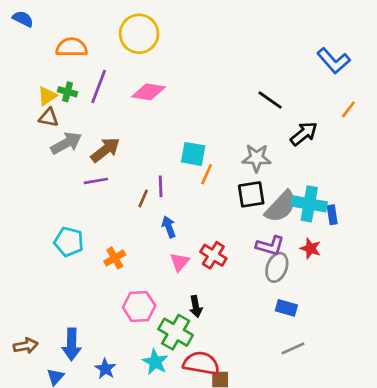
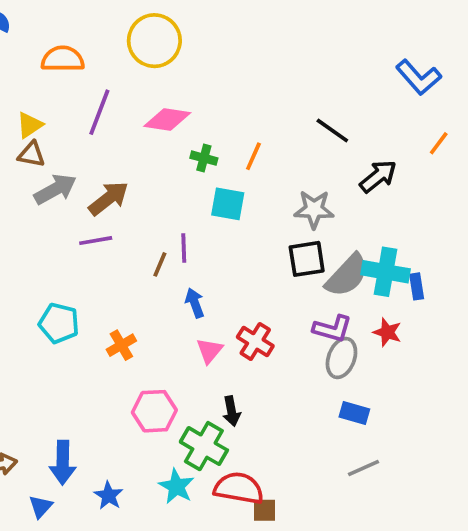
green cross: (68, 92) -> (204, 158), moved
orange line: (207, 174) -> (253, 156), moved

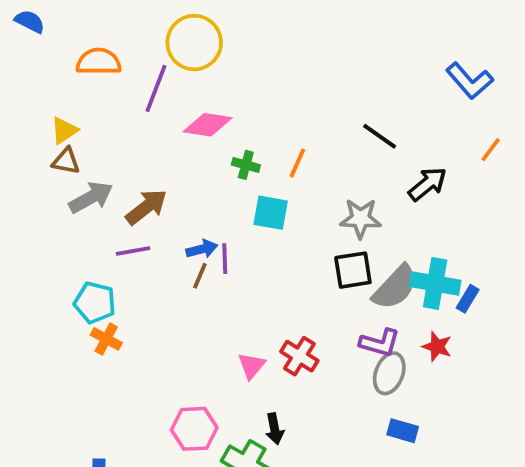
purple line: (99, 112) -> (156, 88), moved
blue rectangle: (417, 286) -> (468, 299), turned 40
blue arrow: (195, 303) -> (202, 249), moved, turned 96
cyan pentagon: (59, 323) -> (95, 303), moved
orange cross: (121, 345) -> (106, 339), moved, turned -32

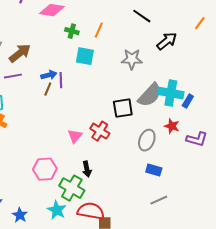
black square: (353, 270) -> (123, 108), moved
purple L-shape: (380, 343) -> (197, 139), moved

